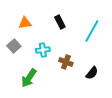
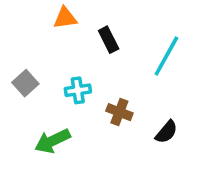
orange triangle: (25, 23) -> (65, 18), moved
green arrow: (29, 78) -> (52, 141), turned 30

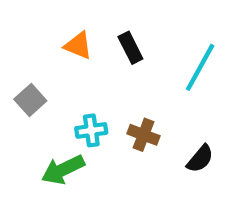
orange triangle: (65, 18) -> (78, 46), moved, turned 30
cyan cross: (78, 90) -> (91, 130), moved

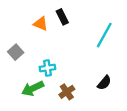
black rectangle: (130, 48) -> (62, 17), moved
brown cross: (144, 135) -> (67, 92), moved, turned 35

